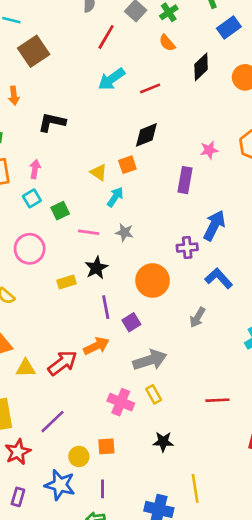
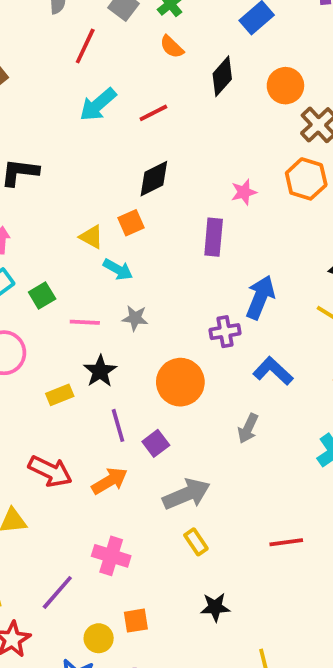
cyan arrow: (115, 197) -> (118, 269), turned 90
red arrow: (63, 363) -> (50, 471), moved, turned 68
pink cross: (121, 402) -> (111, 556), moved

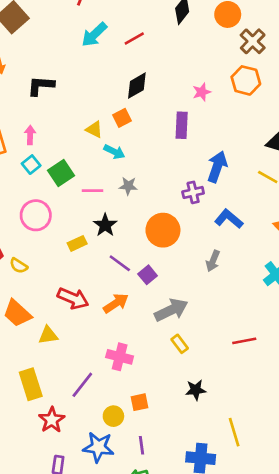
green square: (42, 295) -> (61, 173), size x1.4
purple line: (118, 425) -> (120, 263), turned -35

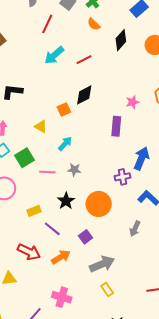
orange square: (122, 118) -> (64, 110), moved
yellow triangle: (94, 129) -> (41, 126), moved
cyan arrow: (114, 152) -> (65, 144), turned -77
black star: (105, 225) -> (66, 201), moved
purple line: (120, 263) -> (52, 229), moved

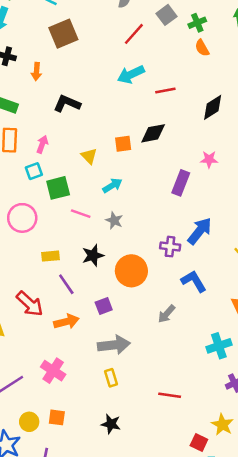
orange semicircle: (94, 24) -> (202, 48), moved
black diamond: (121, 40) -> (213, 107), moved

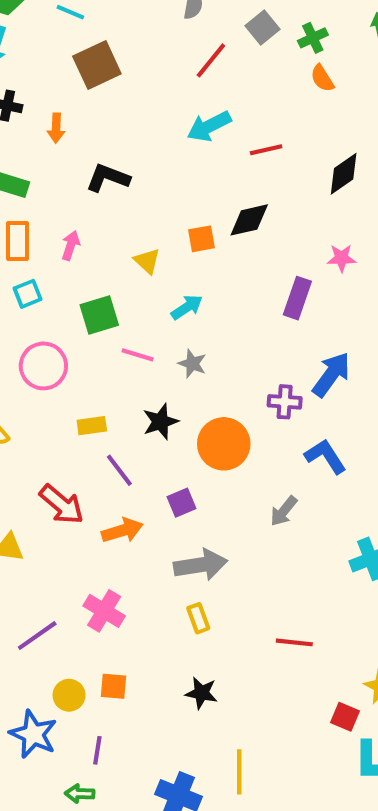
cyan square: (34, 171) -> (28, 294), moved

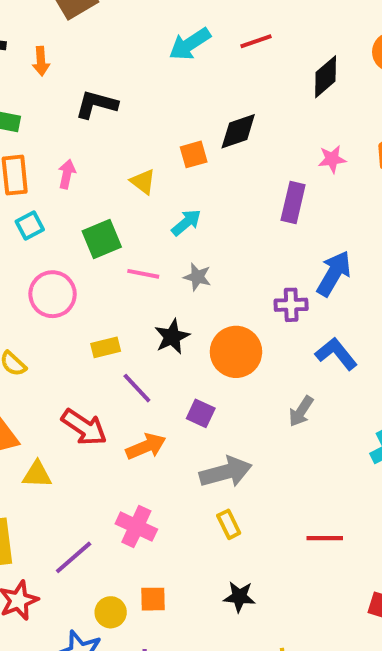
red line: (266, 150) -> (256, 41), moved
purple square: (181, 503) -> (201, 413), turned -36

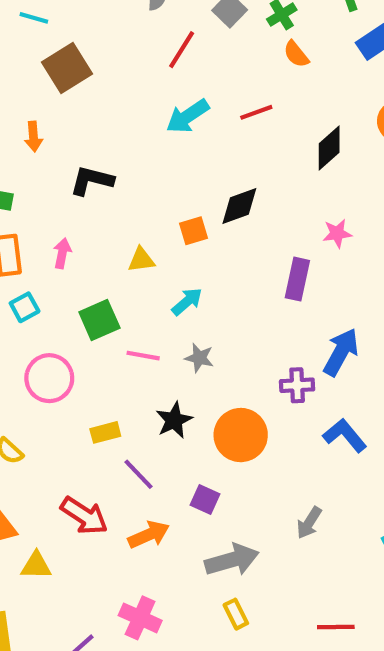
yellow triangle: (143, 182) -> (141, 260), turned -44
gray arrow: (301, 411) -> (309, 523), moved

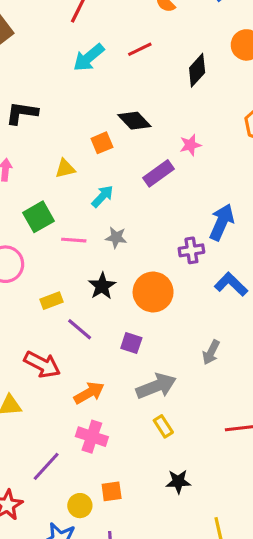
black diamond: (239, 206) -> (134, 121), turned 72
pink star: (337, 233) -> (190, 145), moved
purple rectangle: (297, 279) -> (159, 173), moved, turned 48
orange arrow: (149, 535) -> (89, 393), moved

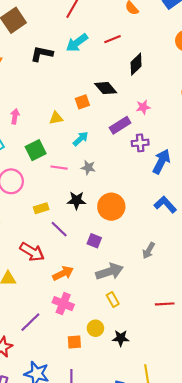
black diamond: (197, 70) -> (136, 64), moved
black L-shape: (22, 113) -> (42, 54), moved
purple cross: (191, 250) -> (140, 143), moved
black star: (102, 286) -> (76, 200), turned 30
yellow circle: (80, 506) -> (95, 328), moved

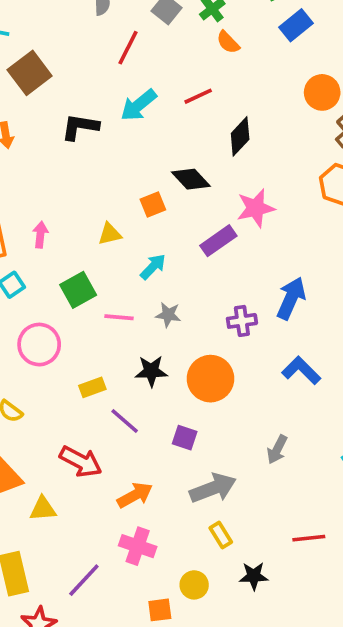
pink star: (143, 107) -> (256, 208), size x1.5
purple cross: (140, 143) -> (242, 321), moved
black star: (121, 338) -> (254, 576), moved

